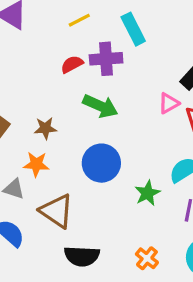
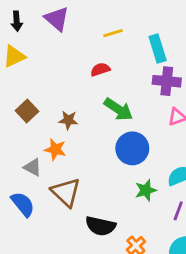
purple cross: (106, 59) -> (167, 81), moved
blue circle: (101, 163) -> (132, 148), moved
black semicircle: (82, 256) -> (101, 226), moved

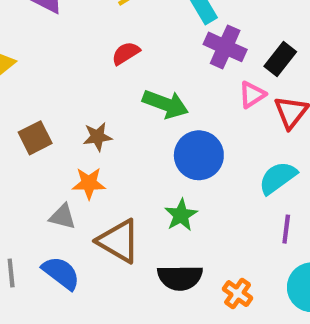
purple cross: (167, 81) -> (225, 47), turned 32
brown square: (27, 111) -> (35, 138), turned 30
green star: (146, 190) -> (181, 215), moved

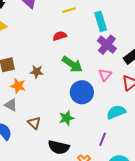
pink triangle: (252, 95) -> (105, 75), moved, turned -32
orange star: (89, 183) -> (18, 86), moved
purple line: (286, 229) -> (103, 139), moved
brown triangle: (119, 241) -> (34, 123), size x0.6

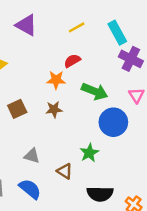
orange star: (18, 86) -> (56, 80), moved
green star: (66, 118) -> (89, 153), moved

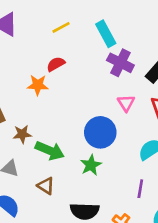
green arrow: (95, 91) -> (50, 151), moved
brown star: (54, 109) -> (22, 134), moved
green star: (89, 153) -> (91, 165), moved

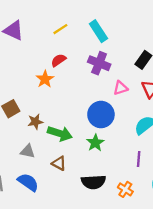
purple cross: (120, 63) -> (99, 63), moved
orange star: (38, 85) -> (45, 79), turned -30
pink triangle: (126, 103) -> (121, 88), turned 49

